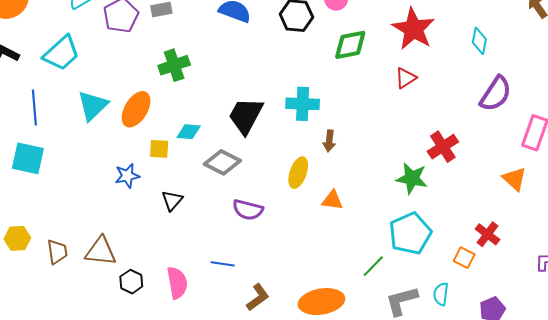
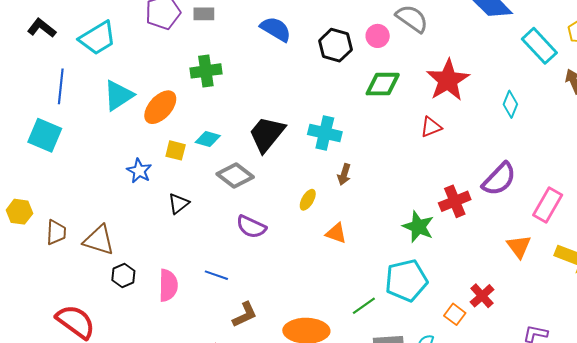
purple semicircle: (496, 94) -> (499, 179), moved
yellow ellipse: (298, 173) -> (308, 200), size x0.7
blue star: (127, 176) -> (139, 171), turned 30

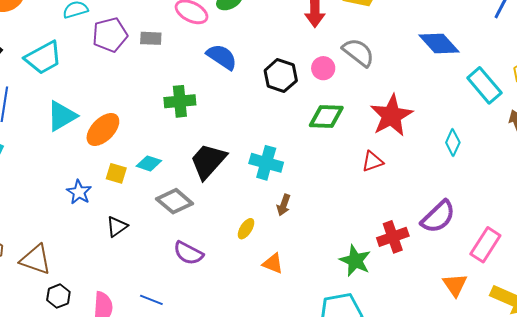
green cross: (206, 71) -> (180, 101), moved

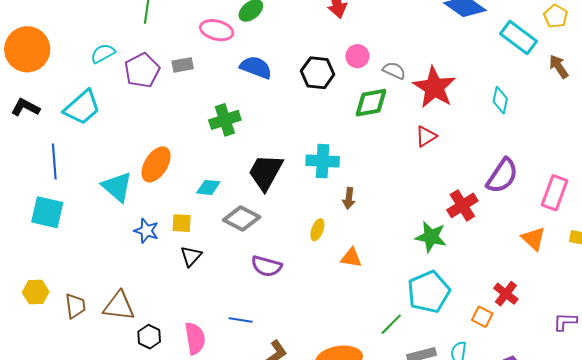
gray semicircle: (358, 52) -> (394, 71), moved, size x0.7
cyan triangle: (62, 116) -> (117, 187), moved, turned -36
yellow square: (116, 173) -> (182, 223), moved

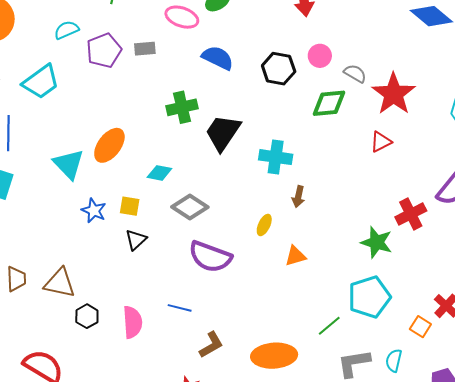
black trapezoid: (266, 172) -> (223, 133), moved
orange triangle: (351, 258) -> (295, 256), turned -30
purple semicircle: (267, 266) -> (210, 257), size x1.4

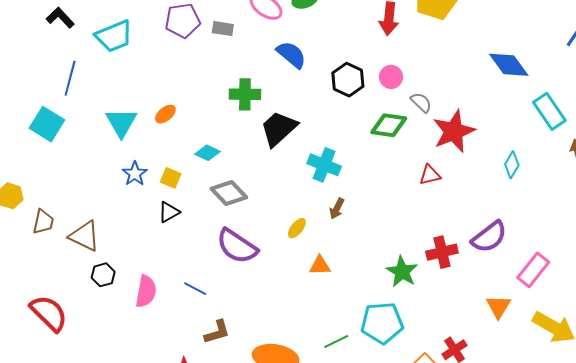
orange ellipse: (109, 145) -> (165, 114), size x0.6

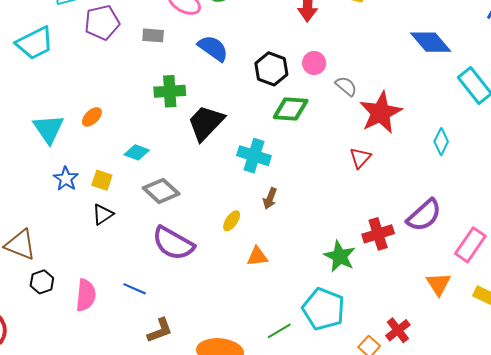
gray rectangle: (223, 29) -> (153, 35), moved
green diamond: (389, 125) -> (291, 109), moved
red triangle: (430, 175) -> (360, 158), turned -30
cyan pentagon: (382, 323) -> (324, 309), turned 30

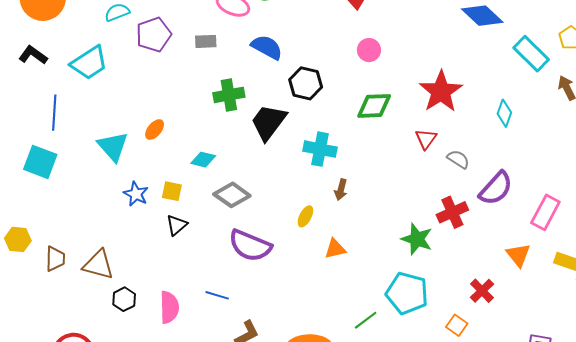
black hexagon: (271, 69) -> (306, 83), moved
gray semicircle: (346, 86) -> (458, 159), moved
green diamond: (291, 109) -> (374, 106), moved
red cross: (398, 330) -> (482, 291), moved

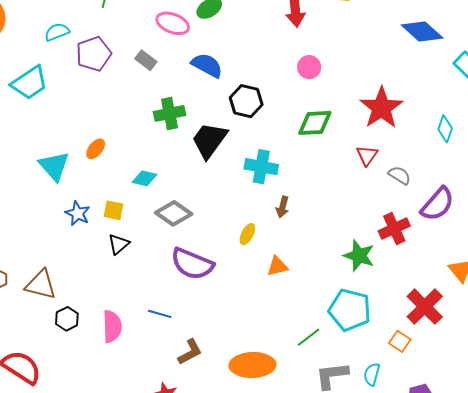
gray rectangle: (206, 41) -> (146, 60), turned 40
red cross: (482, 291) -> (425, 307), size x1.5

